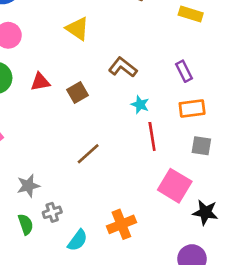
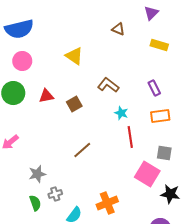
gray square: (201, 146) -> (164, 153), moved

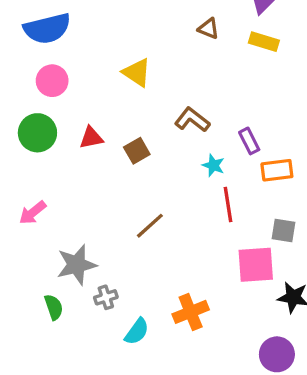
yellow rectangle: (159, 45) -> (264, 42), moved
purple rectangle: (154, 88) -> (249, 141), moved
gray star: (37, 174) -> (77, 265), size x1.4
pink square: (147, 174) -> (256, 265), turned -35
green semicircle: (35, 203) -> (54, 307), moved

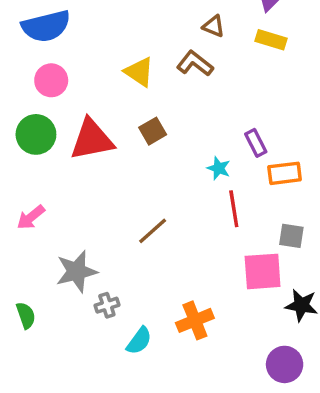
brown L-shape: (192, 120) -> (195, 63), moved
red triangle: (91, 138) -> (92, 140), size x1.8
brown square: (137, 151) -> (153, 131), moved
green semicircle: (54, 307) -> (26, 315), moved

